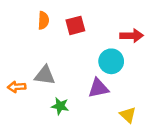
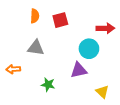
gray triangle: (45, 75) -> (36, 48), moved

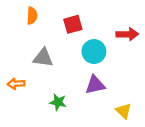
orange semicircle: (35, 16) -> (32, 16), moved
cyan circle: (89, 49) -> (94, 52), moved

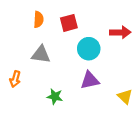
orange semicircle: (32, 16) -> (38, 19), moved
orange arrow: (16, 84) -> (15, 79), turned -70
yellow triangle: (124, 111) -> (125, 97), moved

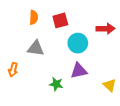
green star: (55, 97) -> (56, 84), moved

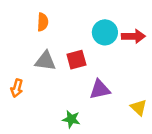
red square: (60, 20) -> (76, 60), moved
cyan circle: (78, 43) -> (105, 32), moved
green star: (56, 84) -> (71, 119), moved

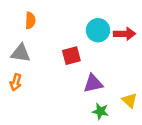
orange semicircle: (43, 22) -> (30, 21), moved
gray triangle: (45, 61) -> (21, 53), moved
green star: (71, 119) -> (100, 111), moved

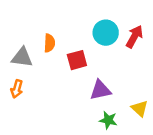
orange semicircle: (30, 21) -> (49, 43), moved
red arrow: (125, 34) -> (134, 37), turned -60

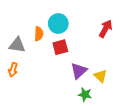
cyan circle: (106, 33) -> (58, 24), moved
purple triangle: (100, 90) -> (79, 71), turned -30
yellow triangle: (140, 108) -> (100, 76), moved

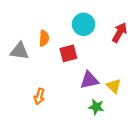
cyan circle: (58, 24) -> (83, 24), moved
orange arrow: (13, 70) -> (39, 96), moved
purple triangle: (79, 71) -> (89, 80), turned 30

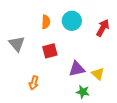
orange semicircle: (44, 38) -> (46, 22), moved
gray triangle: (20, 51) -> (17, 44), turned 42
red square: (68, 53) -> (50, 51), moved

